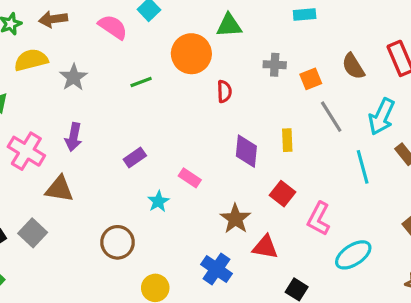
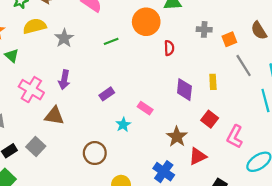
red triangle: (265, 247) -> (198, 156), turned -36

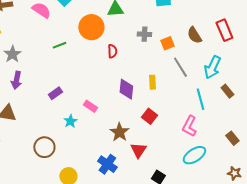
gray star: (64, 38) -> (12, 54), moved
pink L-shape: (235, 137) -> (189, 126), moved
red triangle: (198, 156) -> (138, 150), turned -30

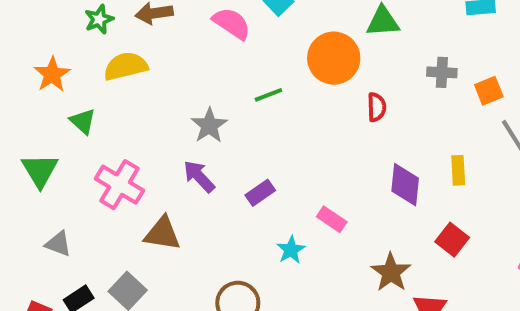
gray star: (12, 54) -> (209, 125), moved
purple arrow: (16, 80) -> (199, 176), moved, turned 126

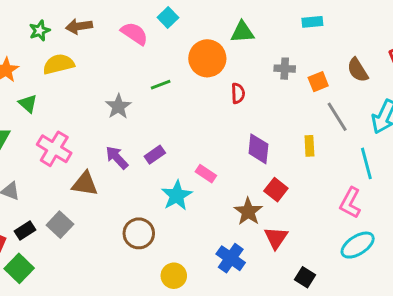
yellow rectangle: (458, 170) -> (309, 146), moved
purple arrow: (199, 176) -> (117, 158), moved
red square: (452, 240) -> (276, 190), moved
cyan star: (291, 250) -> (177, 195), size x1.5

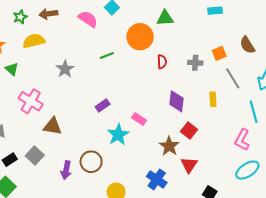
gray cross: (285, 69) -> (195, 63), moved
gray star: (118, 106) -> (65, 69), moved
purple arrow: (117, 158) -> (66, 170), moved, turned -126

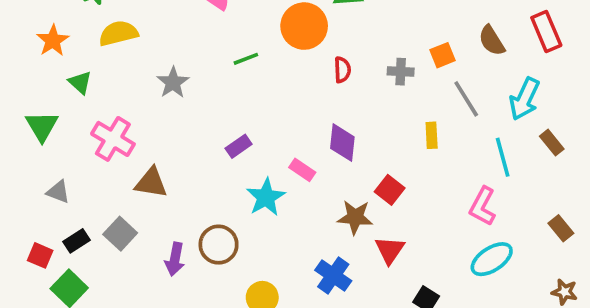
purple diamond: (176, 101) -> (342, 143), moved
brown star: (169, 146) -> (355, 217), turned -30

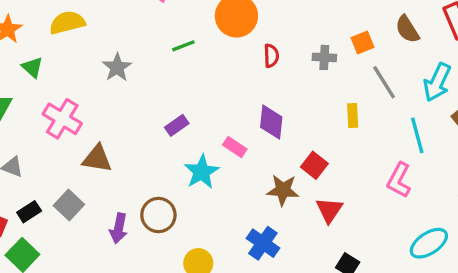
red triangle: (390, 250) -> (329, 210), moved
cyan ellipse: (492, 259) -> (429, 243), moved

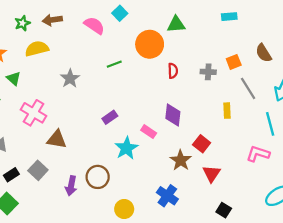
pink L-shape: (399, 180) -> (258, 154), turned 80
brown star: (283, 190) -> (181, 160), turned 30

